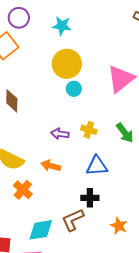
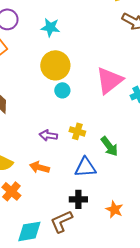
green arrow: (125, 133) -> (109, 146), moved
orange star: (119, 226) -> (114, 209), moved

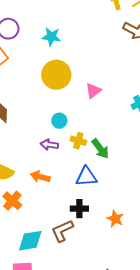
pink triangle: (109, 80) -> (93, 91), moved, size x0.6
cyan circle: (62, 90) -> (59, 121), moved
green arrow: (109, 146) -> (100, 149), moved

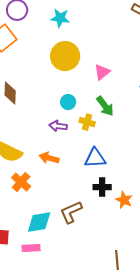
green arrow: (100, 149) -> (105, 106), moved
black cross: (79, 209) -> (102, 187), moved

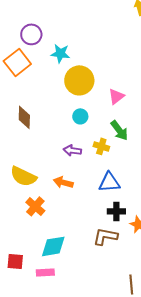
cyan star: (60, 18) -> (60, 53), moved
cyan circle: (68, 102) -> (80, 116), moved
brown L-shape: (71, 212) -> (105, 236), moved, turned 35

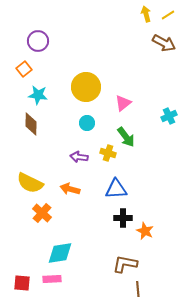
cyan star: (60, 53) -> (38, 95), moved
orange square: (17, 62) -> (24, 69), size x0.6
brown L-shape: (105, 236) -> (125, 264), moved
red square: (15, 261) -> (22, 283), moved

